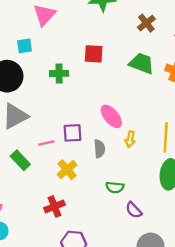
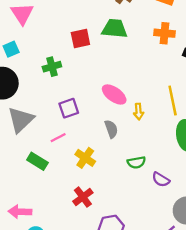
green trapezoid: (142, 63) -> (115, 29), moved
purple square: (73, 133) -> (69, 108), moved

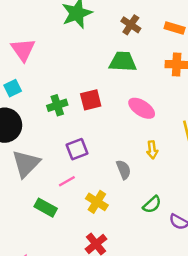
red square: (80, 39) -> (91, 100), moved
pink ellipse: (114, 94) -> (142, 108), moved
green semicircle: (136, 162) -> (152, 204), turned -30

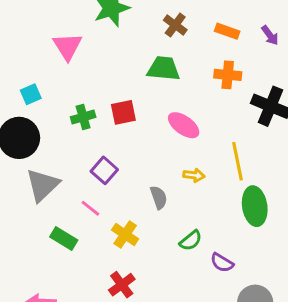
pink triangle: (23, 50) -> (67, 46), moved
purple square: (77, 149) -> (104, 170), turned -30
yellow arrow: (152, 150) -> (194, 175), turned -78
pink line: (67, 181) -> (90, 208), turned 66

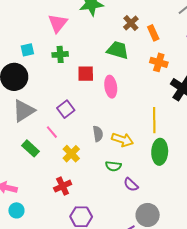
orange rectangle: (227, 31) -> (153, 33), moved, turned 35
green cross: (83, 117) -> (60, 54), moved
pink ellipse: (184, 125) -> (111, 87), moved, turned 35
yellow arrow: (194, 175) -> (123, 140), moved, size x1.5
green semicircle: (191, 241) -> (113, 166), turned 35

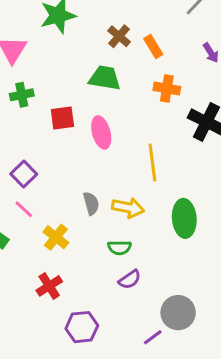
purple square: (66, 109) -> (24, 174), moved
yellow line: (154, 120) -> (152, 163), moved
purple semicircle: (131, 185) -> (130, 279), moved, turned -70

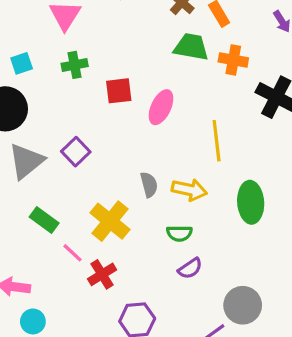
green trapezoid: (105, 78) -> (191, 47), moved
pink ellipse: (101, 132) -> (161, 107), turned 40
pink line: (24, 209) -> (72, 253), moved
yellow cross: (56, 237) -> (110, 221), size x1.4

